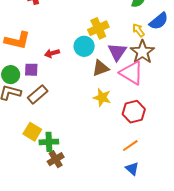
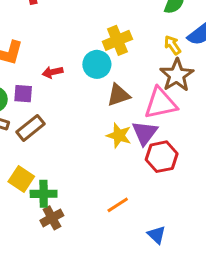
purple triangle: (117, 52) -> (145, 133), moved
pink triangle: (132, 73) -> (161, 103), turned -45
orange line: (130, 146) -> (118, 205), moved

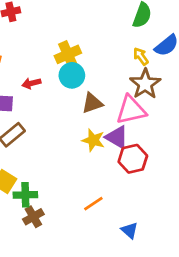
yellow cross: (117, 40) -> (68, 54), moved
purple triangle: (145, 133) -> (117, 137), turned -35

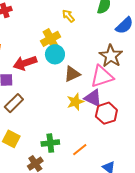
yellow arrow: (141, 56) -> (68, 16), moved
red arrow: (31, 83) -> (25, 63), size x1.6
yellow star: (93, 140) -> (75, 102), turned -30
green cross: (25, 195) -> (50, 143), moved

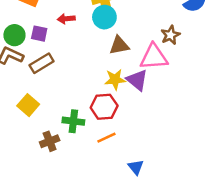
brown star: (111, 56) -> (170, 35), size x0.7
red arrow: (25, 63) -> (66, 19), size x0.6
red hexagon: (106, 113) -> (104, 107), moved

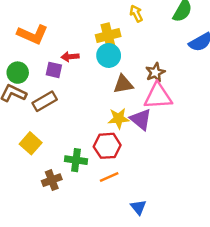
purple square: (39, 34) -> (54, 70), moved
brown star: (170, 35) -> (155, 72), moved

